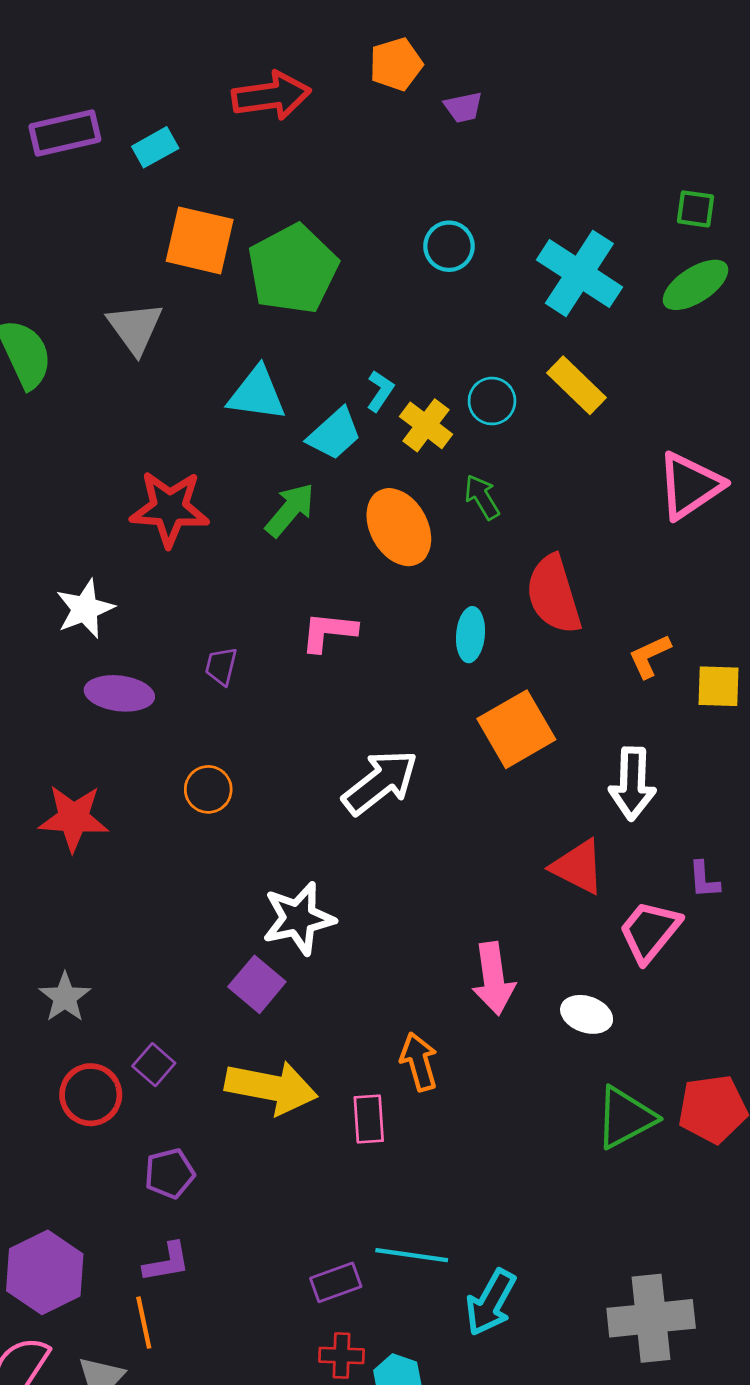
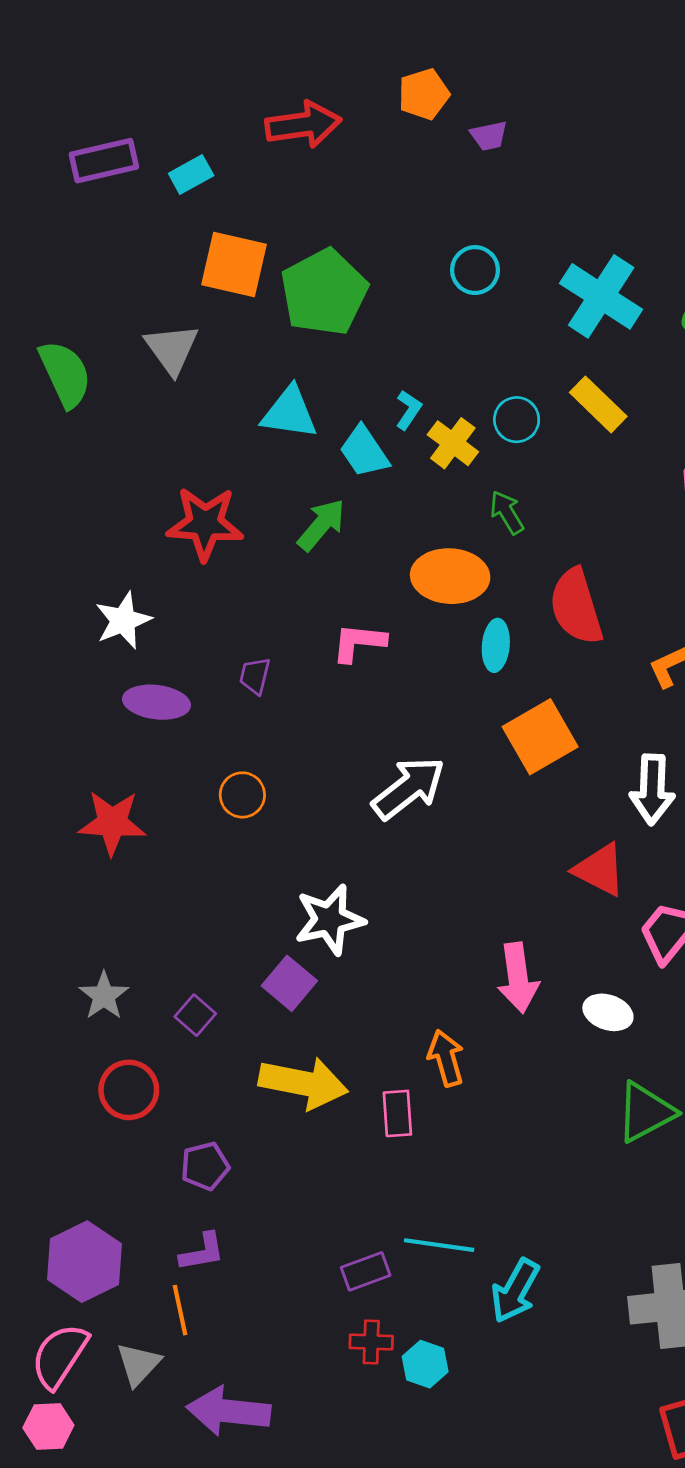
cyan trapezoid: (334, 434) -> (364, 451), turned 98
orange ellipse: (399, 527) -> (450, 576), moved, turned -58
purple square: (154, 1065) -> (195, 1015), moved

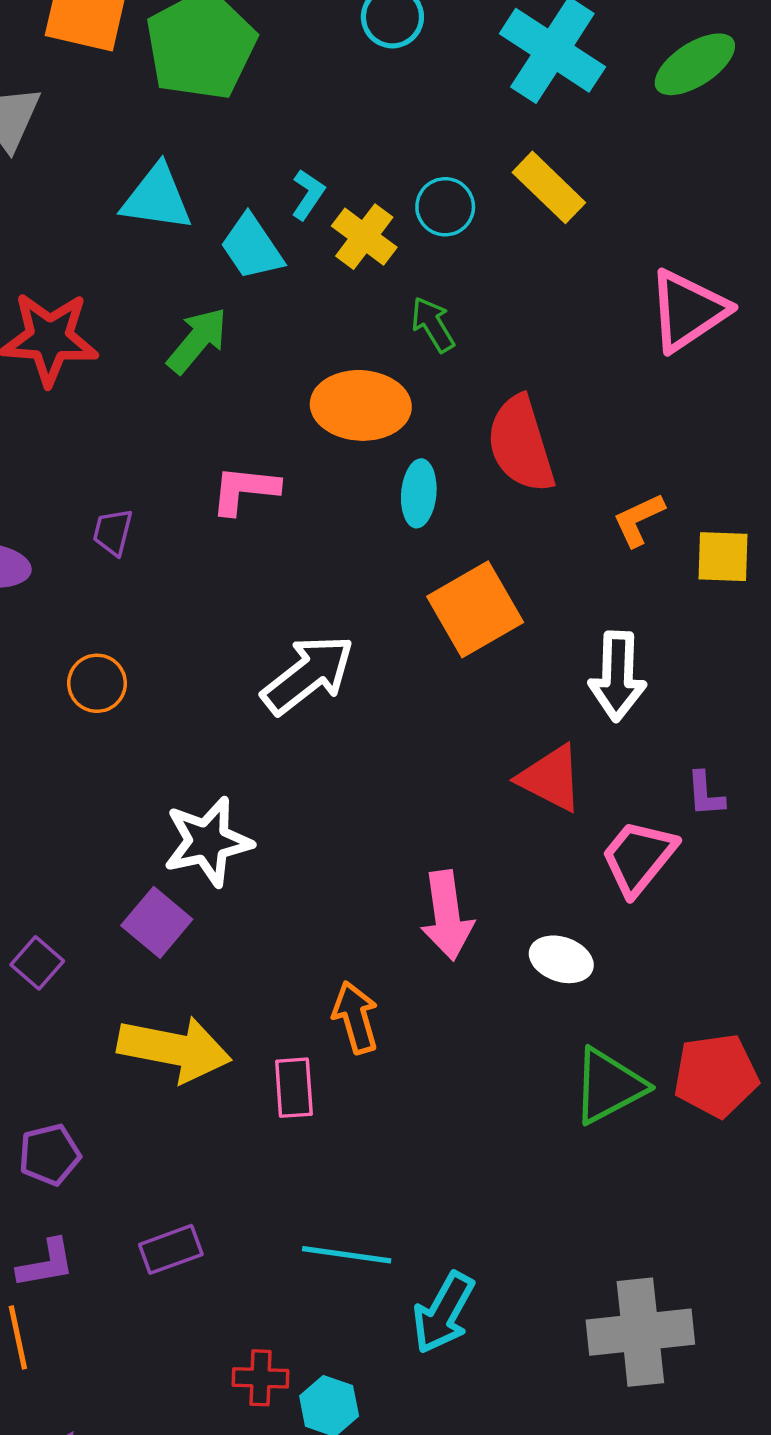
purple rectangle: (366, 1271) -> (171, 1249), moved

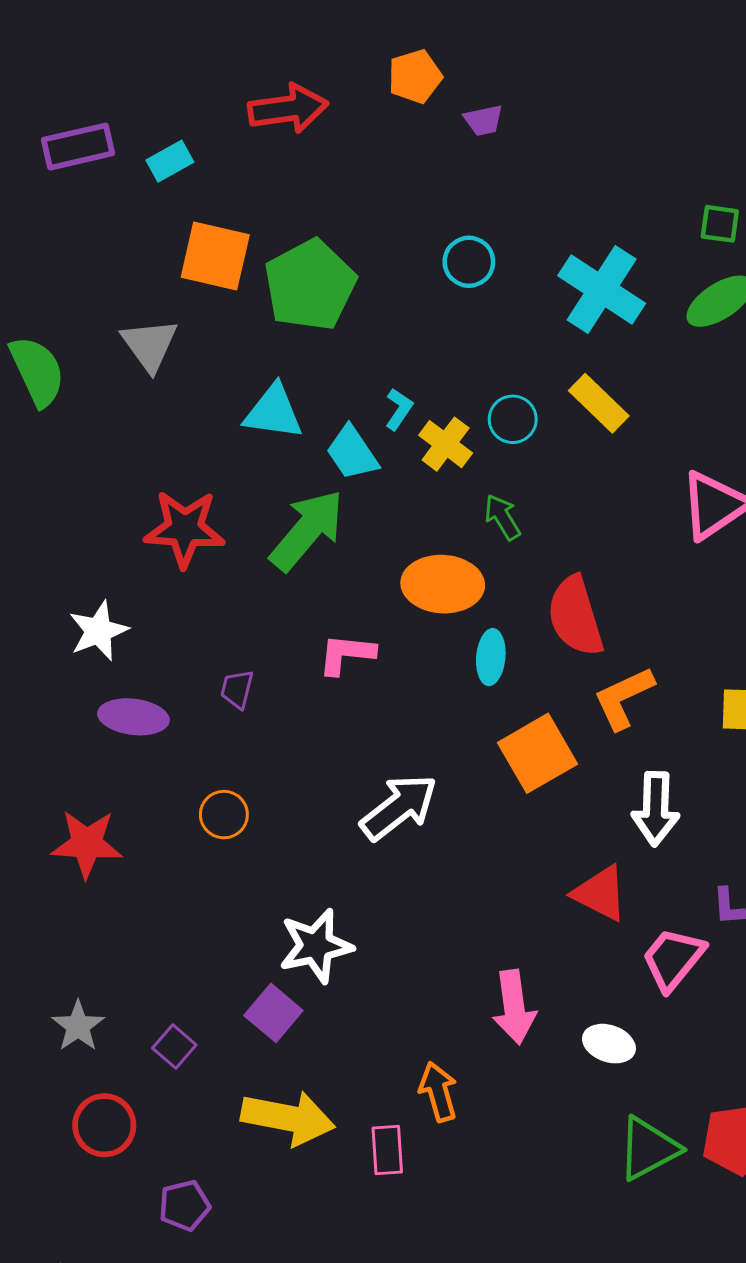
green arrow: (197, 340) -> (307, 530), size x1.5
orange L-shape: (639, 520) -> (624, 698), moved, size x1.4

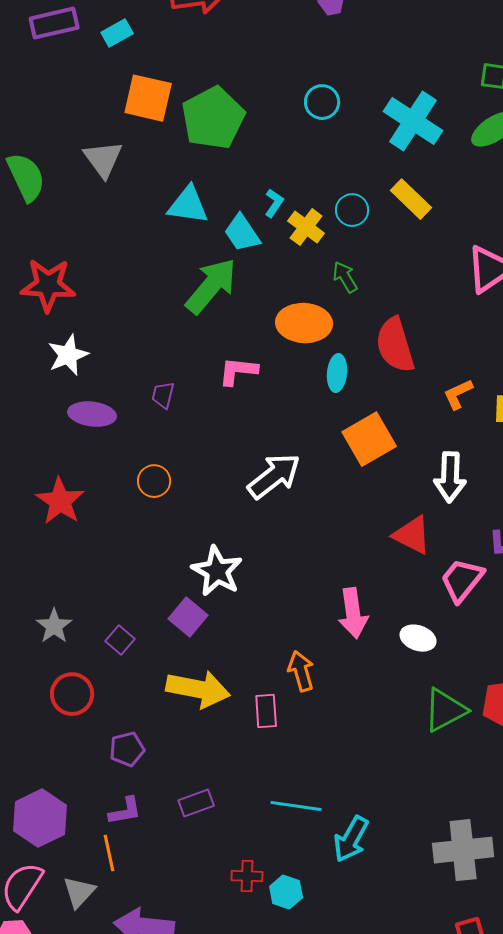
red star: (185, 529) -> (48, 285), moved
orange L-shape: (624, 698) -> (458, 394), moved, size x0.7
red star: (87, 844) -> (60, 501), turned 30
white star: (316, 946) -> (217, 571), turned -30

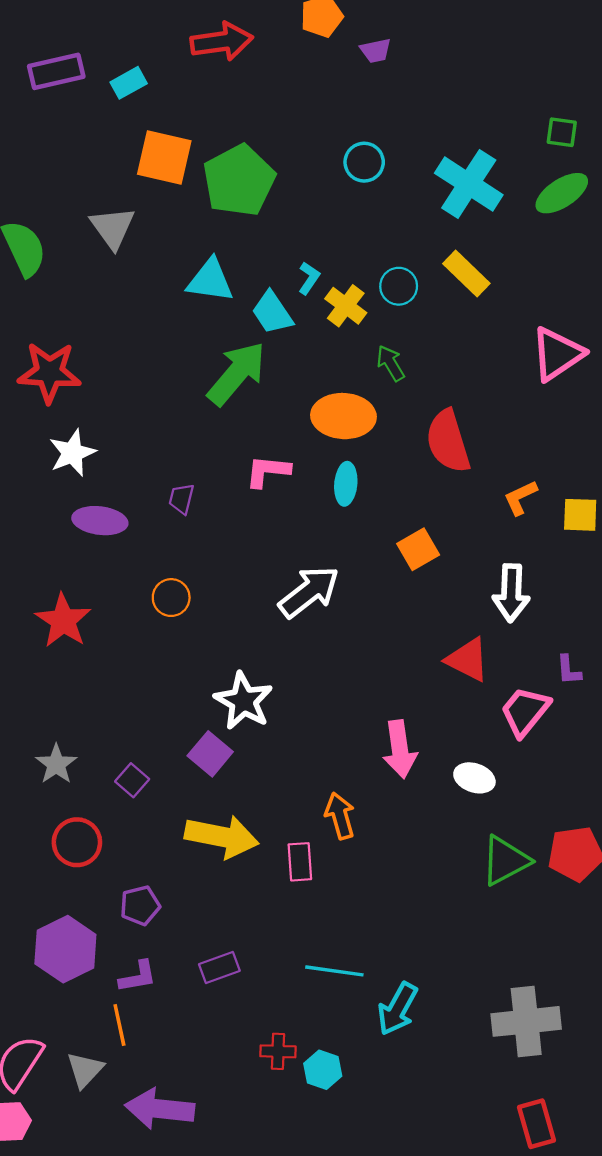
cyan ellipse: (337, 373) -> (346, 484), moved
orange square: (369, 439) -> (418, 549), size x0.7
purple hexagon: (40, 818) -> (65, 949), moved

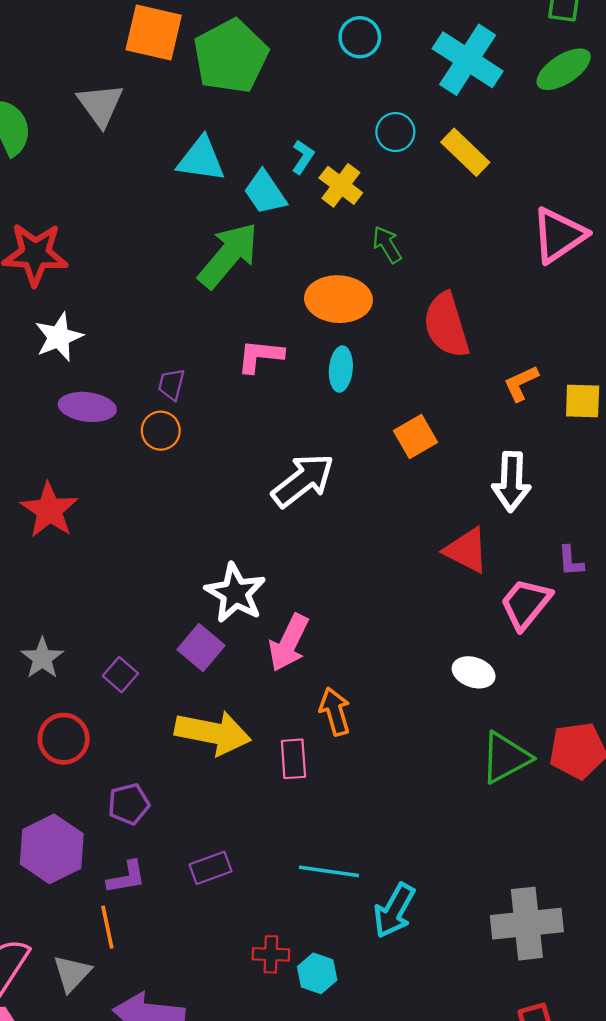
cyan circle: (399, 286) -> (395, 132), moved
orange circle: (171, 598) -> (161, 431), moved
pink arrow: (400, 749) -> (289, 643), moved, turned 34

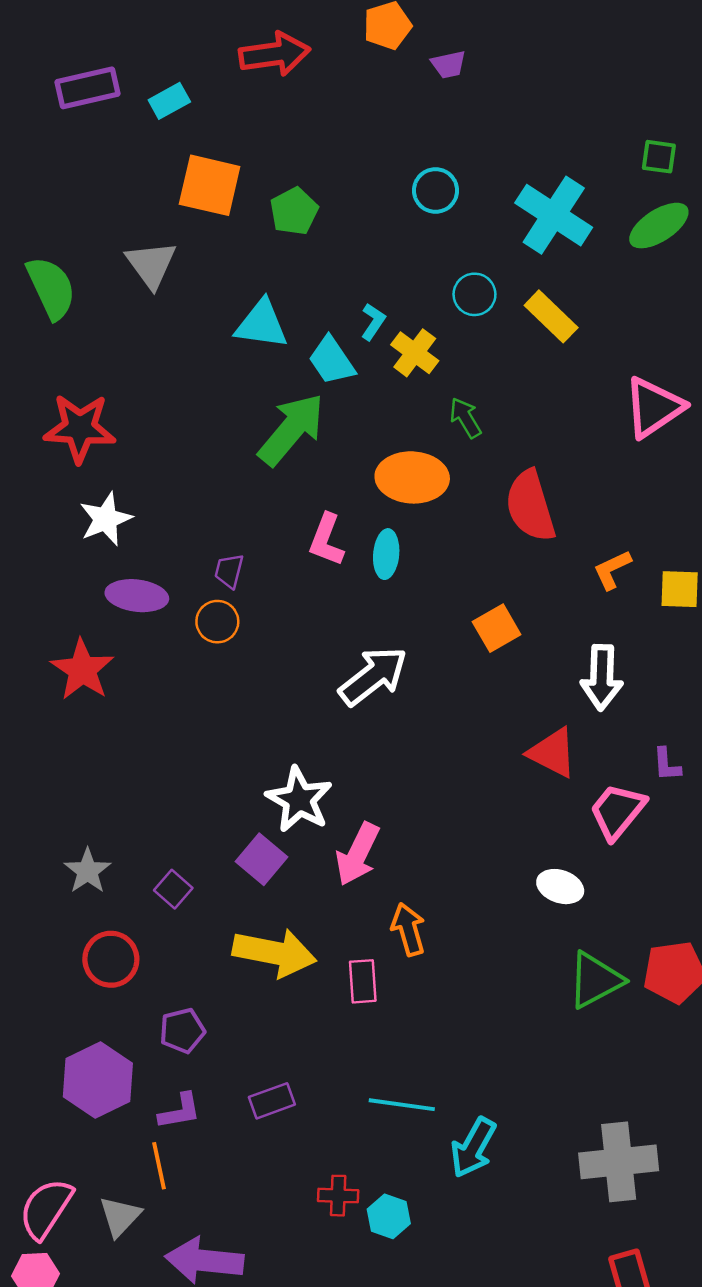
green pentagon: (231, 56) -> (294, 211), size x0.6
pink L-shape: (260, 356) -> (326, 540), turned -75
cyan ellipse: (341, 369) -> (386, 554), moved
red star: (49, 510) -> (82, 670), moved

